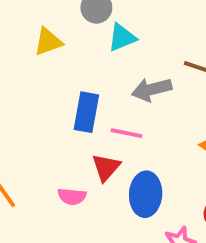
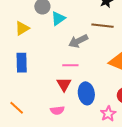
blue rectangle: (86, 112) -> (22, 63), moved
pink semicircle: (72, 196) -> (57, 110), moved

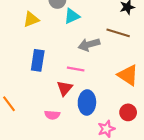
blue rectangle: (22, 63) -> (38, 60), moved

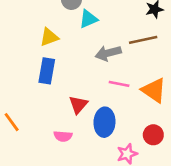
yellow triangle: (31, 19) -> (49, 37), moved
brown line: (118, 33) -> (143, 40), turned -30
pink line: (76, 69) -> (119, 84), moved

